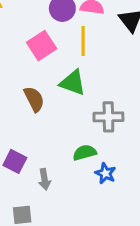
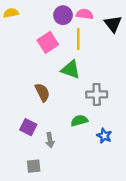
brown semicircle: (34, 99) -> (42, 92), moved
blue star: (105, 173) -> (104, 136), moved

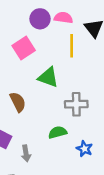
yellow line: (78, 39) -> (72, 46), moved

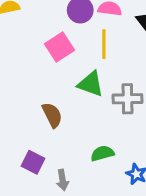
yellow line: (72, 46) -> (104, 44), moved
gray cross: (76, 104) -> (127, 99), moved

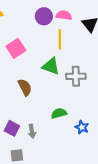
pink square: (60, 47) -> (16, 48), moved
purple square: (33, 162) -> (12, 128), moved

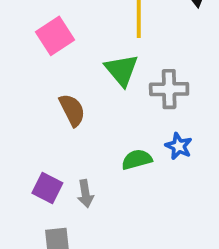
green triangle: (51, 66) -> (122, 70), turned 30
blue star: (82, 127) -> (179, 146), moved

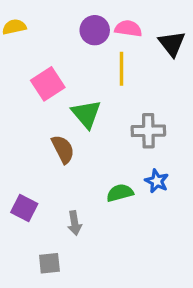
green triangle: (122, 70) -> (86, 114), moved
purple square: (47, 188) -> (24, 208), moved

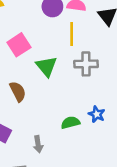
gray cross: (148, 131) -> (86, 64), moved
brown semicircle: (63, 149) -> (18, 91), moved

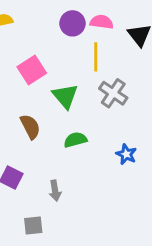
gray cross: (86, 64) -> (113, 93), turned 35
green semicircle: (70, 123) -> (75, 140), moved

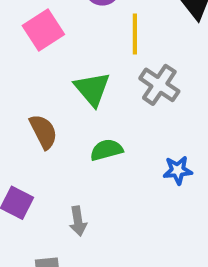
pink square: (32, 70) -> (43, 30), moved
blue star: (126, 154) -> (178, 170), turned -30

